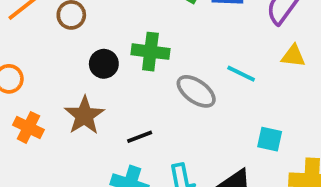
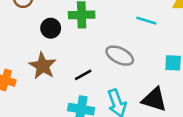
gray ellipse: (196, 91) -> (120, 56), moved

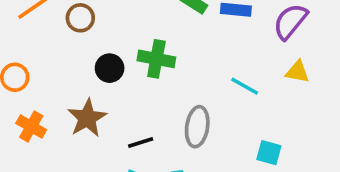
gray ellipse: (120, 56) -> (197, 127), turned 60

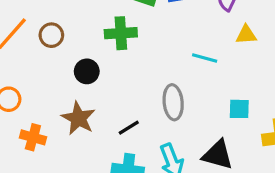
green cross: (156, 59) -> (121, 33), moved

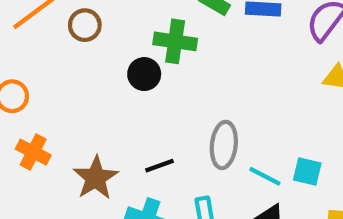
cyan line: (205, 58) -> (265, 176), moved
black circle: (87, 71) -> (144, 74), moved
brown star: (78, 118) -> (96, 178), moved

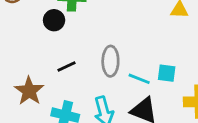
black line: (160, 166) -> (66, 67), moved

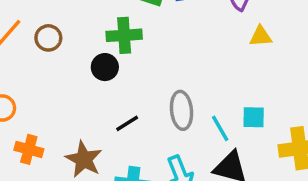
cyan line: (139, 79) -> (220, 128), turned 45

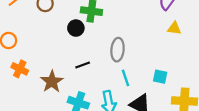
gray ellipse: (181, 110) -> (118, 50), moved
cyan line: (220, 128) -> (125, 78), moved

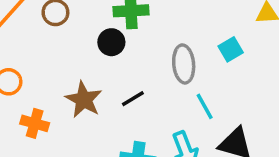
cyan square: (160, 77) -> (231, 49), moved, turned -32
brown star: (52, 82) -> (84, 100), moved

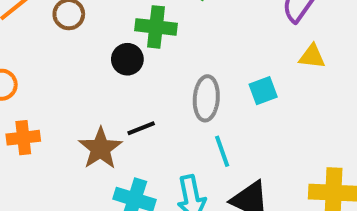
brown star: (84, 100) -> (100, 148), moved
orange cross: (35, 123) -> (23, 138), turned -32

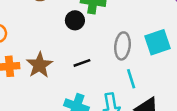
cyan square: (263, 91) -> (158, 42), size x1.5
brown star: (100, 148) -> (39, 65), moved

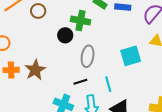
gray ellipse: (122, 46) -> (88, 56), moved
black line: (82, 63) -> (80, 82), moved

